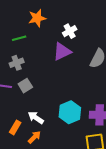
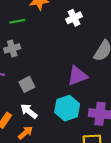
purple triangle: (62, 51) -> (77, 76), moved
gray square: (25, 86) -> (27, 84), moved

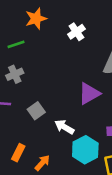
cyan hexagon: (67, 108) -> (85, 150), moved
white arrow: (29, 111) -> (64, 127), moved

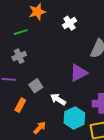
orange rectangle: (18, 153) -> (20, 105), moved

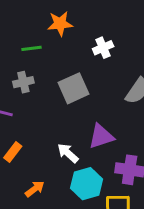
purple triangle: (79, 73) -> (101, 136), moved
gray square: (36, 86) -> (73, 88), moved, size x1.5

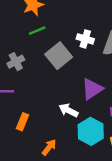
green line: (31, 48) -> (37, 31), moved
white cross: (103, 48) -> (85, 39), moved, turned -35

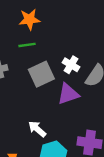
purple triangle: (92, 89) -> (68, 94), moved

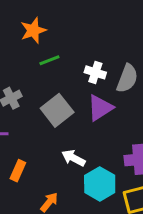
green line: (27, 45) -> (49, 60), moved
gray square: (41, 74) -> (57, 110), moved

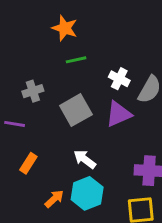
orange star: (33, 30) -> (65, 28), turned 30
cyan hexagon: (100, 184) -> (87, 193), moved

